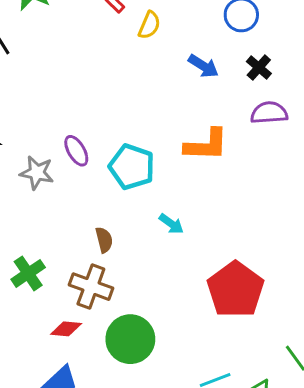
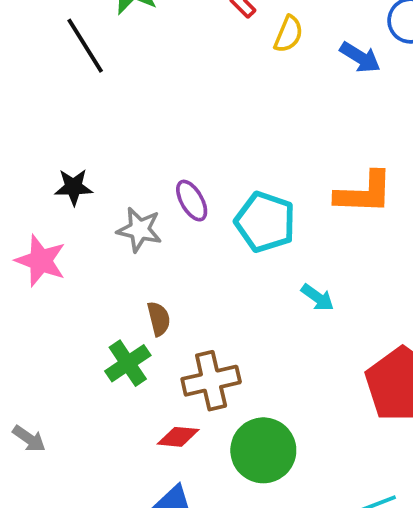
blue arrow: (203, 66) -> (360, 57), moved
brown semicircle: (104, 240) -> (159, 319), moved
brown cross: (91, 287) -> (211, 381), turned -33

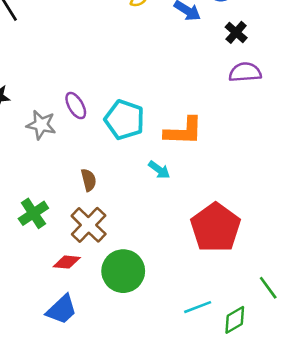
orange L-shape: (364, 193) -> (184, 131), moved
brown semicircle: (159, 319) -> (89, 180), moved
brown cross: (211, 381) -> (89, 225), turned -33

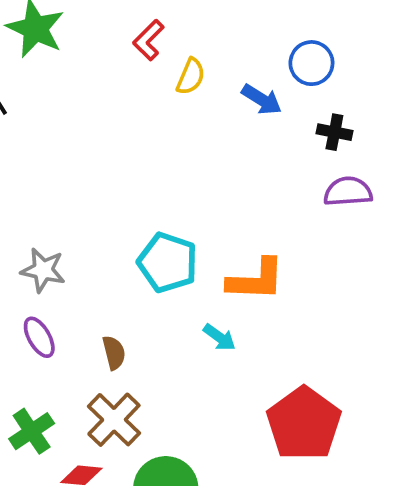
black cross: (236, 32) -> (334, 132), turned -30
purple ellipse: (76, 106) -> (39, 337), moved
green cross: (33, 213) -> (32, 431), moved

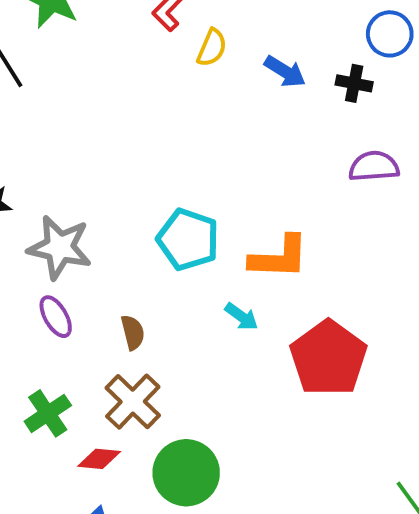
blue circle: (311, 63) -> (390, 34), moved
black cross: (334, 132) -> (354, 83), moved
gray star: (43, 270) -> (60, 247), size x1.4
red pentagon: (304, 424) -> (328, 358), moved

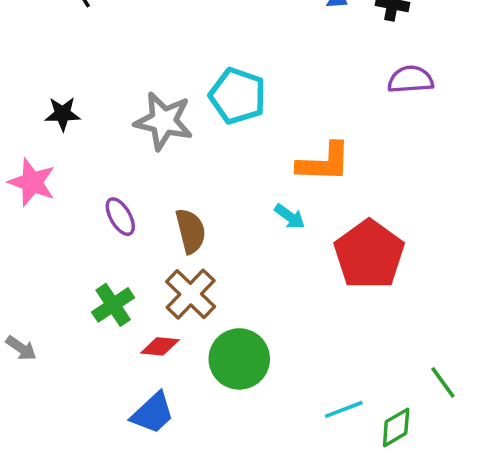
cyan pentagon: (188, 240) -> (237, 96), moved
gray star: (60, 247) -> (164, 121), moved
brown semicircle: (133, 332) -> (191, 231), size x1.4

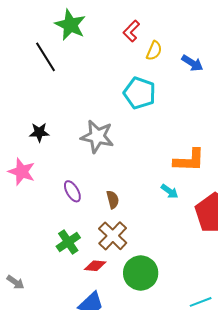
cyan pentagon: (237, 96) -> (140, 93), moved
brown semicircle: (191, 231) -> (113, 200), size x0.7
gray arrow: (21, 348) -> (16, 282), moved

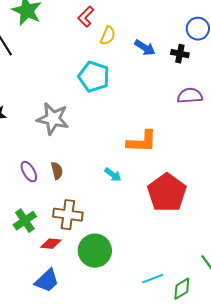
cyan arrow: (170, 191) -> (113, 175), moved
brown semicircle: (113, 200) -> (57, 171), moved
brown cross: (113, 236) -> (68, 215), turned -36

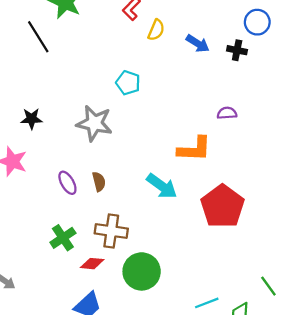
cyan pentagon: (94, 77) -> (128, 83), moved, size x0.7
purple semicircle: (190, 96) -> (227, 113), moved, size x0.7
cyan arrow: (113, 175) -> (162, 186), size x1.6

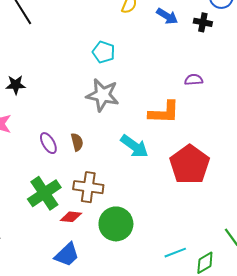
gray star: (94, 123) -> (103, 95), moved
green cross: (63, 238) -> (44, 193), size x1.4

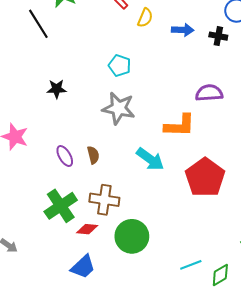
blue arrow: (167, 16) -> (183, 30), turned -30
purple semicircle: (194, 80) -> (209, 93), size x1.5
black star: (16, 85) -> (57, 89), moved

